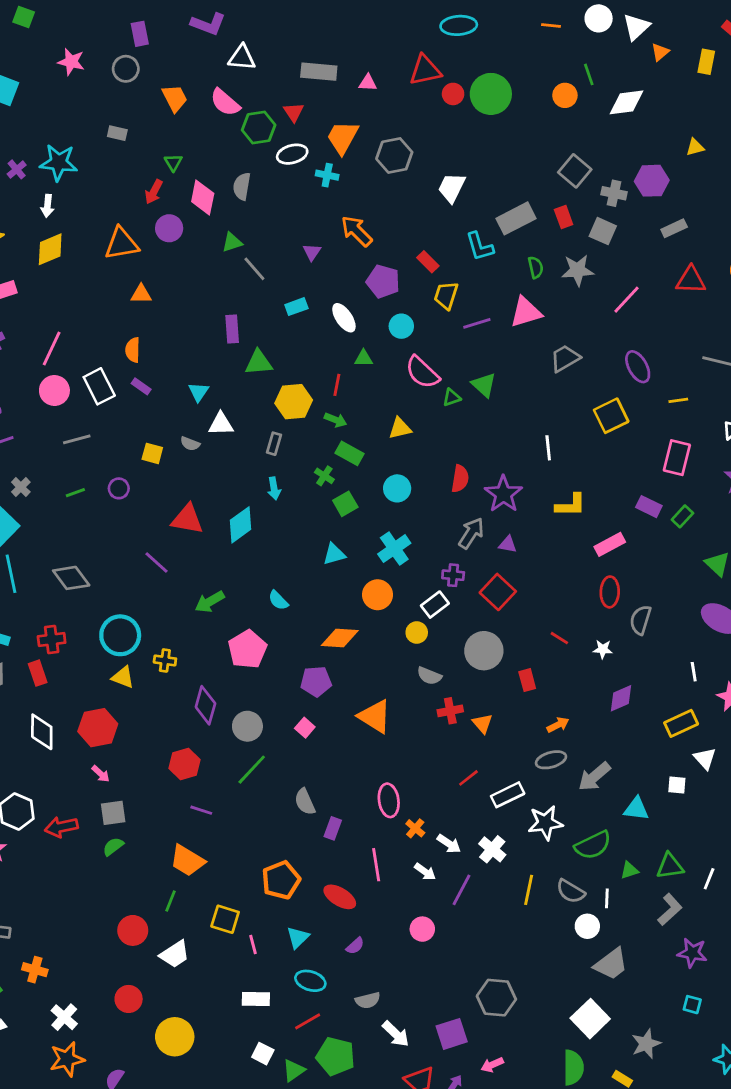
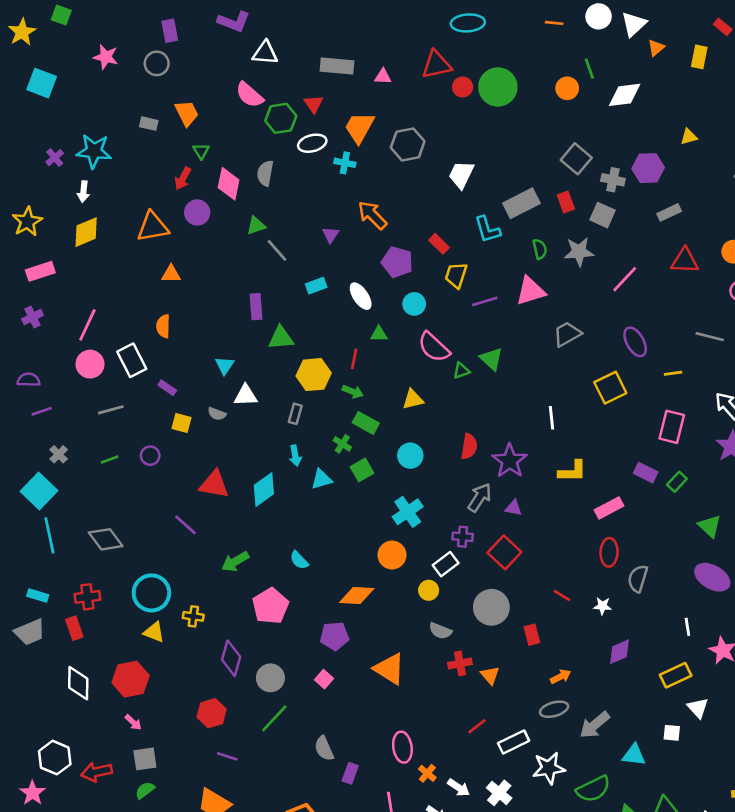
orange trapezoid: (175, 98) -> (187, 113), moved
purple rectangle: (141, 386) -> (167, 388), moved
cyan triangle: (334, 554) -> (321, 479), moved

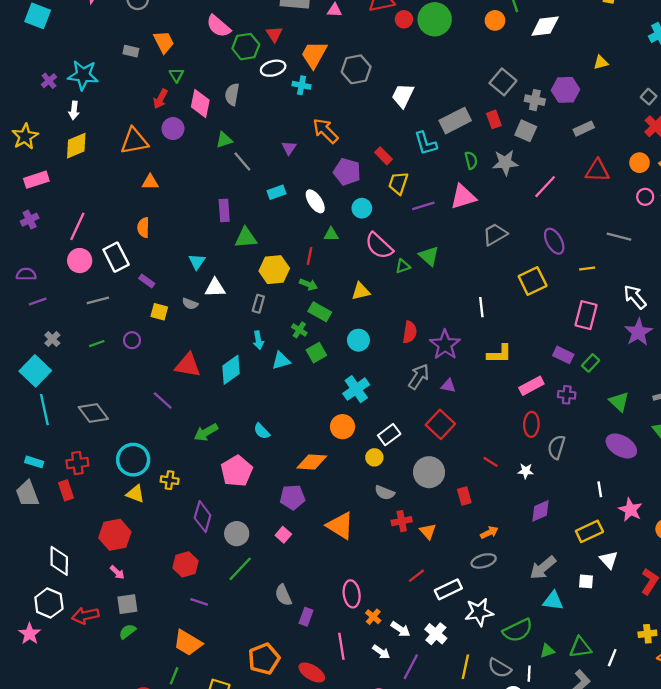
purple cross: (463, 537) -> (567, 395), moved
gray trapezoid: (30, 632) -> (27, 494), turned 92
white diamond: (78, 683) -> (59, 561), moved
gray arrow: (595, 725) -> (543, 568), moved

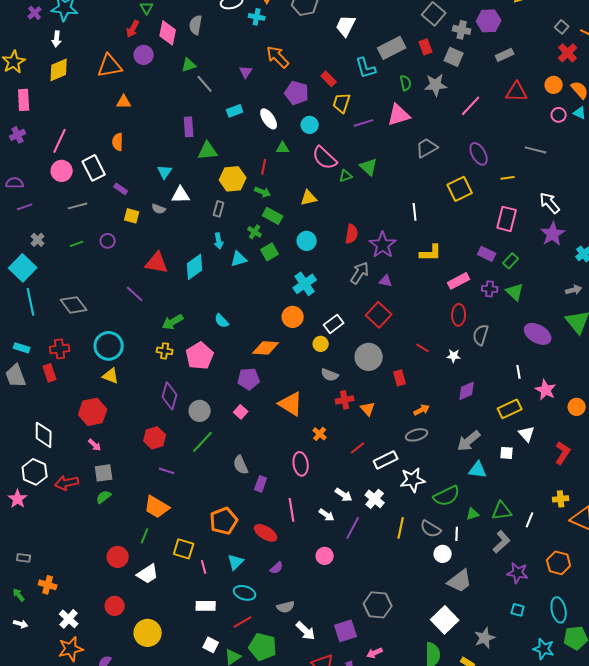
pink rectangle: (36, 180) -> (24, 100), turned -75
green triangle: (619, 402) -> (515, 292), moved
yellow cross: (170, 480) -> (165, 351), moved
orange cross: (373, 617) -> (320, 434), moved

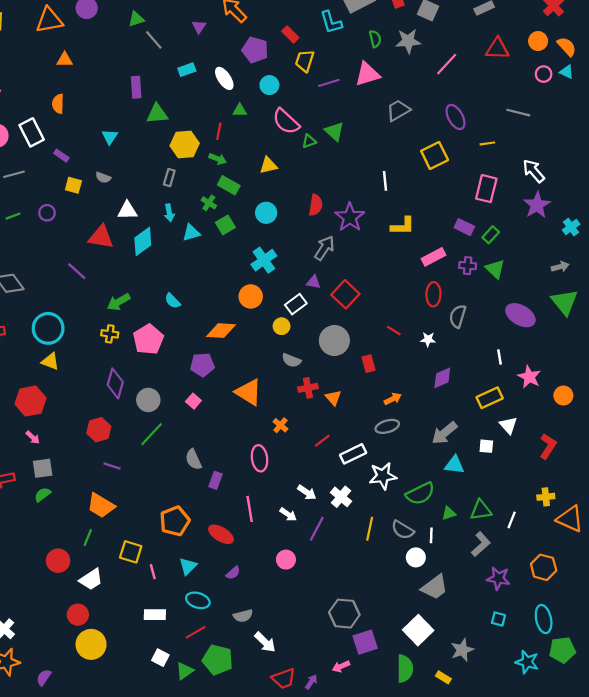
white triangle: (181, 195) -> (127, 211), moved
purple triangle: (386, 281) -> (313, 282), moved
red circle: (115, 606) -> (78, 615), moved
purple square: (346, 631) -> (365, 642), moved

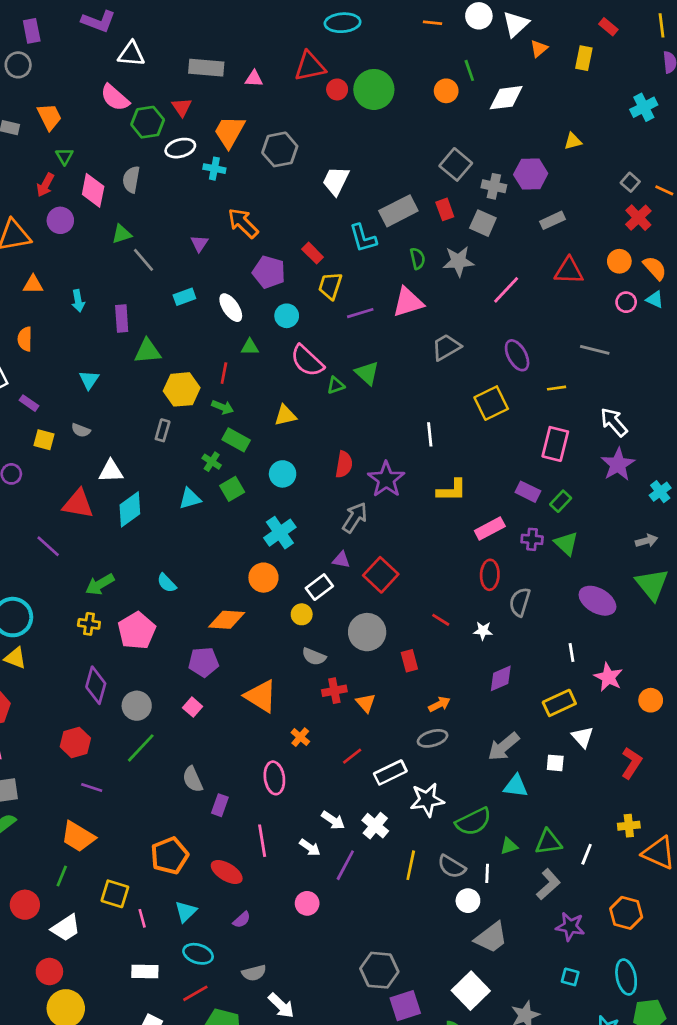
cyan arrow: (169, 213) -> (78, 301), moved

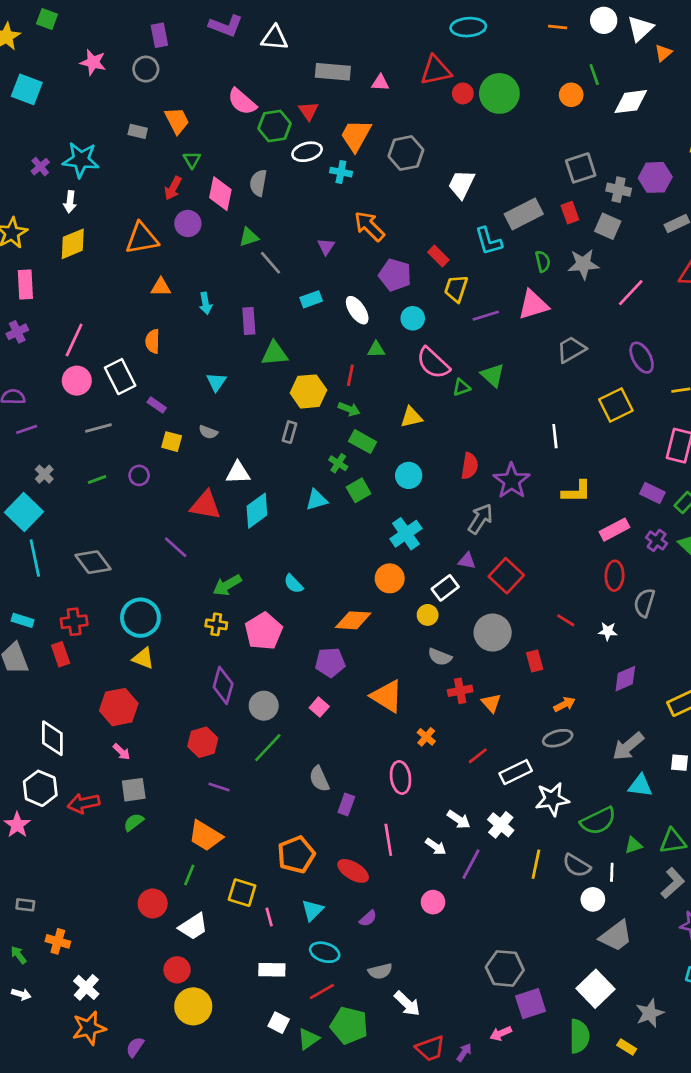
white triangle: (131, 54) -> (275, 38), moved
gray square: (456, 164) -> (581, 168), turned 32
purple cross: (532, 539) -> (657, 540), turned 30

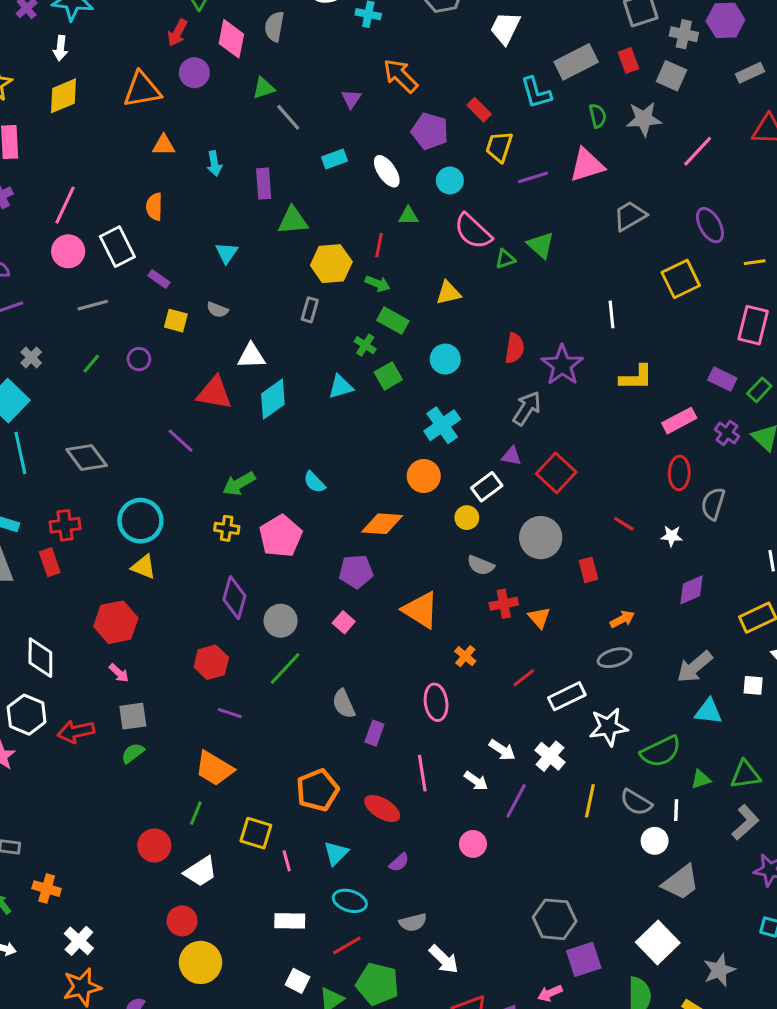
green line: (97, 479) -> (91, 364), turned -30

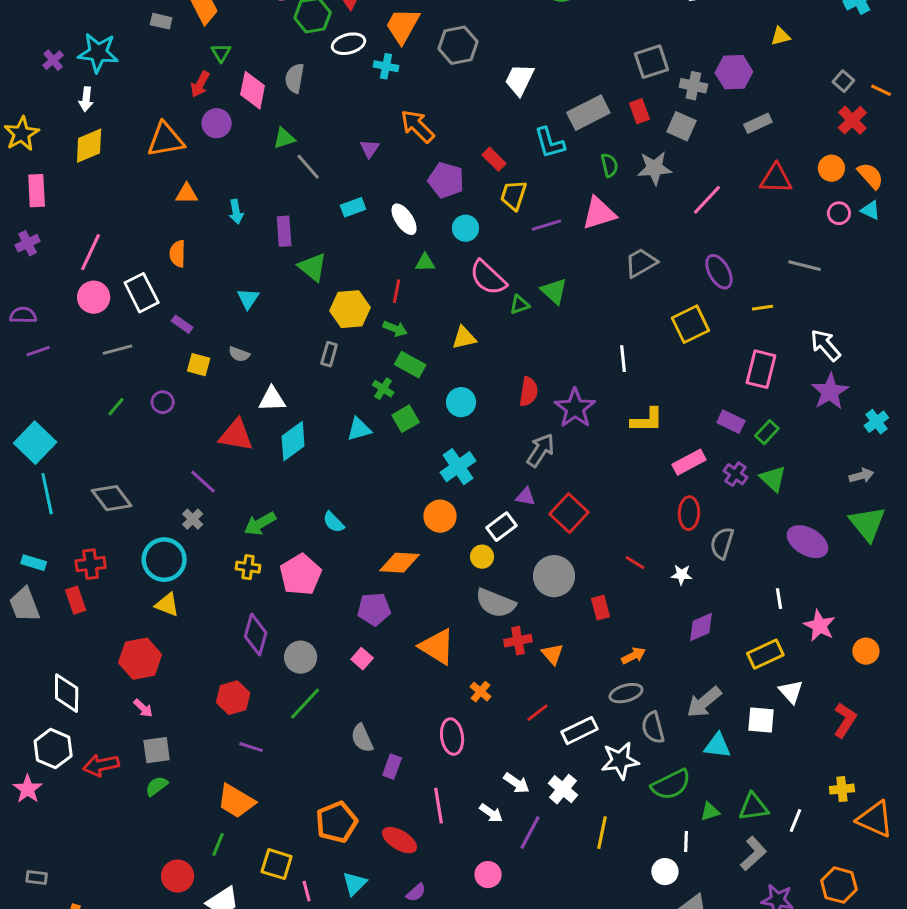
green triangle: (293, 220) -> (313, 267), turned 44
gray cross: (31, 357) -> (193, 519), moved
gray semicircle: (481, 565) -> (496, 603), size x1.5
white square: (753, 685) -> (761, 720), size x1.4
gray semicircle: (636, 802) -> (653, 728), moved, turned 44

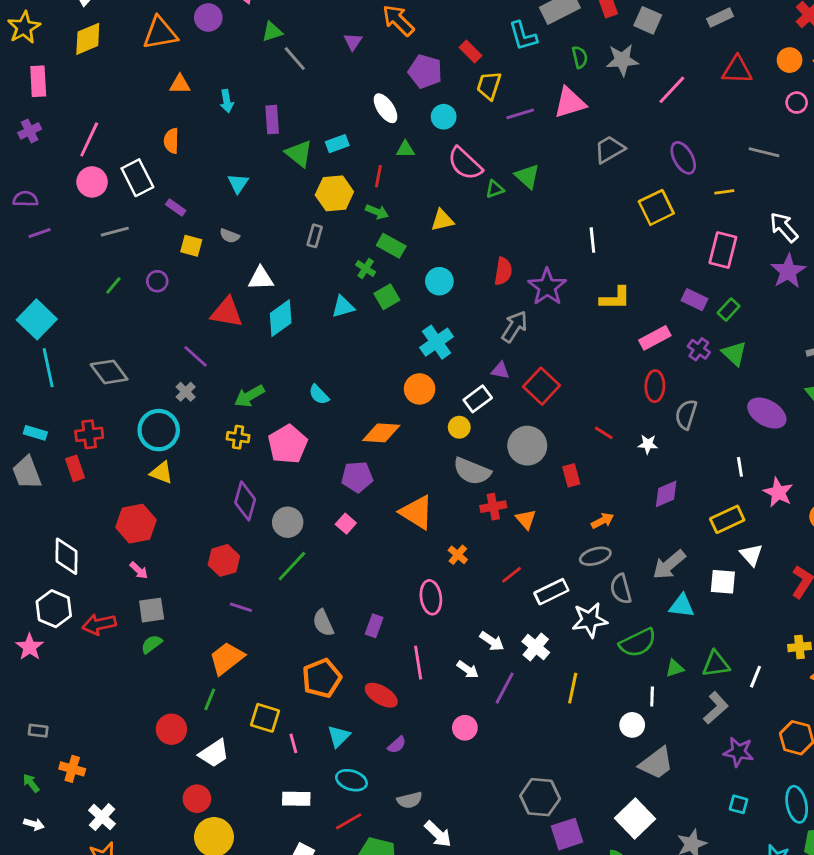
cyan rectangle: (353, 207) -> (337, 144), moved
gray semicircle: (362, 738) -> (323, 623), moved
orange trapezoid: (236, 801) -> (227, 658), turned 111

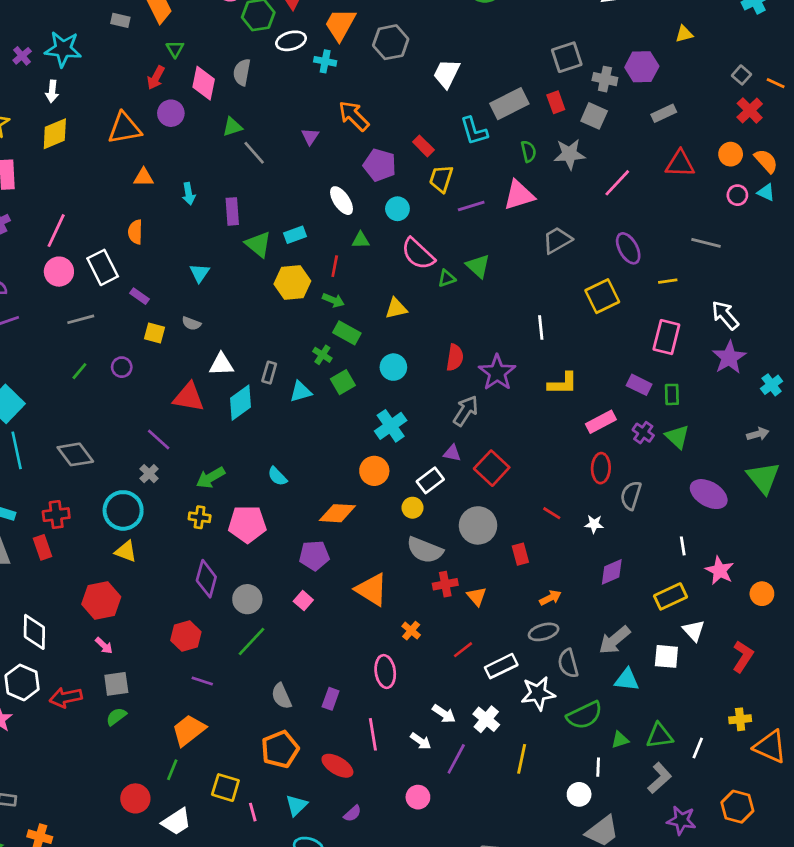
gray rectangle: (315, 236) -> (269, 373), moved
green rectangle: (729, 310) -> (672, 394), turned -45
pink pentagon: (288, 444) -> (247, 524), turned 30

